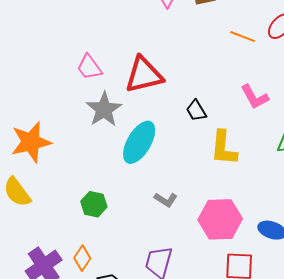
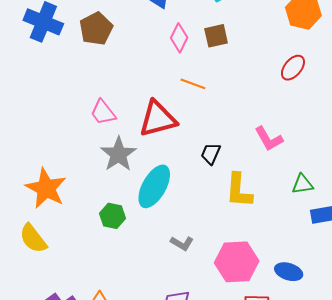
orange line: (243, 37) -> (193, 84), moved
black trapezoid: (196, 111) -> (211, 154), turned 55
orange star: (31, 142) -> (46, 188), turned -30
green hexagon: (94, 204) -> (112, 216), moved

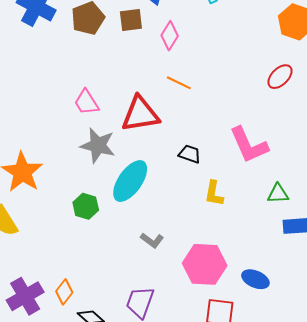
brown square: (216, 36) -> (131, 20), moved
pink L-shape: (269, 139) -> (249, 145), size x1.4
gray star: (118, 154) -> (98, 145), turned -30
black trapezoid: (211, 154) -> (190, 154), turned 80
yellow L-shape: (239, 190) -> (214, 193), size x0.7

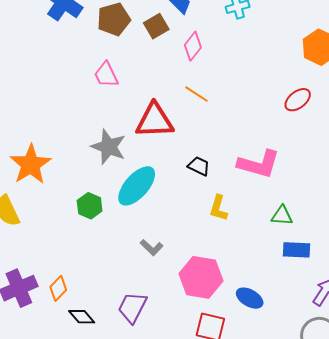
brown square: (131, 20) -> (156, 26), turned -30
pink trapezoid: (86, 102) -> (106, 75), moved
pink L-shape: (249, 145) -> (259, 164), turned -57

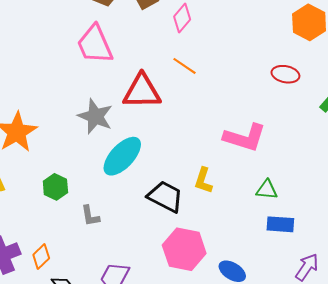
pink trapezoid: (106, 75) -> (95, 44), size x1.5
red ellipse: (298, 100) -> (285, 74), turned 48
black trapezoid: (199, 166) -> (165, 197), moved, size x1.6
green hexagon: (90, 206) -> (55, 187), moved
gray L-shape: (152, 247) -> (90, 216), moved, turned 35

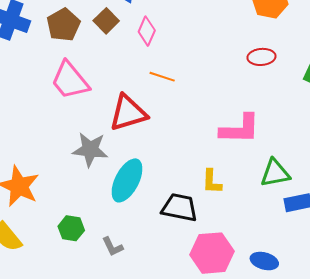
green triangle: (267, 190) -> (275, 173), size x1.4

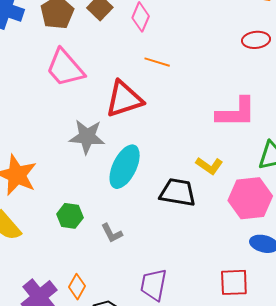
yellow L-shape: (212, 182) -> (209, 166), turned -56
pink hexagon: (212, 253) -> (250, 198), moved

